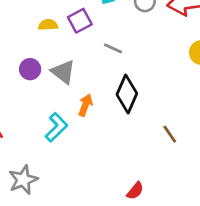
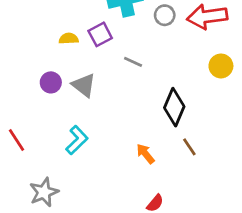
black diamond: (127, 94) -> (174, 107), moved
orange arrow: (85, 105) -> (145, 154), moved, turned -60

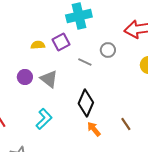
gray circle: (165, 15) -> (108, 50), moved
black diamond: (174, 107) -> (86, 103), moved

